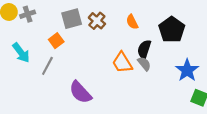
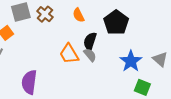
purple semicircle: (80, 92) -> (29, 82), turned 50

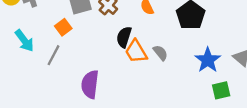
black semicircle: (90, 41) -> (124, 37), moved
green square: (142, 87) -> (221, 90), turned -35

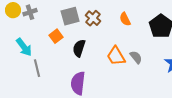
black semicircle: (124, 37) -> (79, 48), moved
gray line: (54, 55) -> (37, 68), moved, turned -42

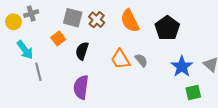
yellow circle: (13, 10) -> (13, 22), moved
gray square: (70, 16) -> (73, 18), turned 30
orange semicircle: (125, 19) -> (130, 21), size x1.6

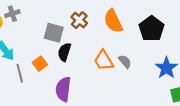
gray square: (73, 18) -> (54, 33), moved
orange square: (58, 38) -> (40, 64), moved

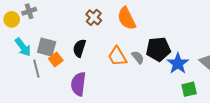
black pentagon: (152, 29) -> (158, 49), moved, turned 30
gray square: (54, 33) -> (47, 47), moved

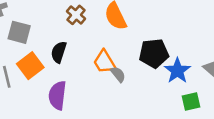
gray square: (47, 47) -> (19, 32), moved
gray semicircle: (138, 57) -> (118, 74), moved
orange square: (56, 59) -> (30, 66), size x1.5

